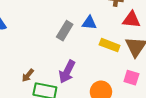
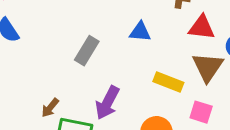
gray rectangle: (65, 31) -> (87, 51), moved
yellow rectangle: (110, 45) -> (168, 82), moved

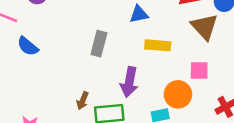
yellow rectangle: (168, 82) -> (158, 45), moved
pink square: (201, 112) -> (199, 70), moved

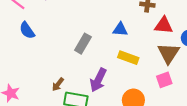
pink square: (199, 70) -> (164, 80), moved, turned -35

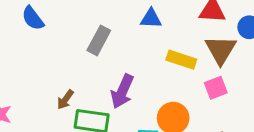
blue semicircle: (27, 30) -> (33, 18), moved
yellow rectangle: (128, 58) -> (181, 60), moved

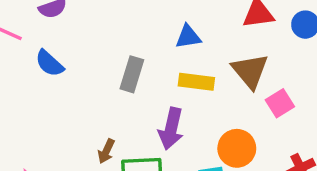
brown triangle: (221, 50) -> (250, 71), moved
yellow rectangle: (181, 60) -> (196, 82), moved

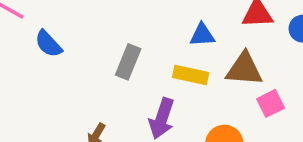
blue triangle: (188, 37) -> (202, 35), moved
brown triangle: (250, 71) -> (244, 69), turned -51

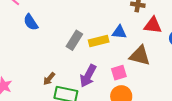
yellow rectangle: (191, 75) -> (99, 41), moved, turned -36
pink square: (271, 103) -> (119, 73), moved

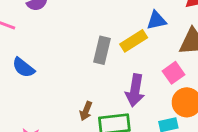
blue semicircle: (31, 22) -> (23, 68), moved

